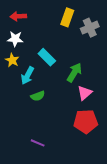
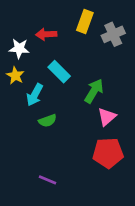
red arrow: (18, 16) -> (46, 34), moved

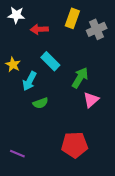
white star: (19, 48) -> (16, 15), moved
red pentagon: (108, 153) -> (75, 145), moved
purple line: (48, 180) -> (17, 154), moved

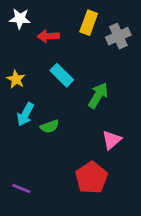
cyan arrow: (29, 81) -> (25, 114), moved
pink triangle: (91, 100) -> (112, 140), moved
red pentagon: (75, 145) -> (91, 178), turned -30

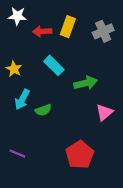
yellow rectangle: (89, 23) -> (68, 27), moved
green arrow: (98, 95) -> (86, 83), turned 45
pink triangle: (112, 140) -> (104, 112), moved
purple line: (21, 188) -> (17, 154), moved

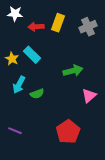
cyan rectangle: (54, 65) -> (32, 55), moved

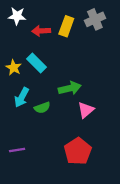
gray cross: (88, 27) -> (95, 19), moved
green arrow: (73, 71) -> (70, 88), moved
pink triangle: (89, 96) -> (86, 110), moved
purple line: (15, 131) -> (17, 150), turned -32

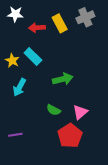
yellow rectangle: (66, 26) -> (60, 23), turned -48
green semicircle: (42, 108) -> (53, 110), moved, turned 48
pink triangle: (86, 110) -> (80, 112), moved

